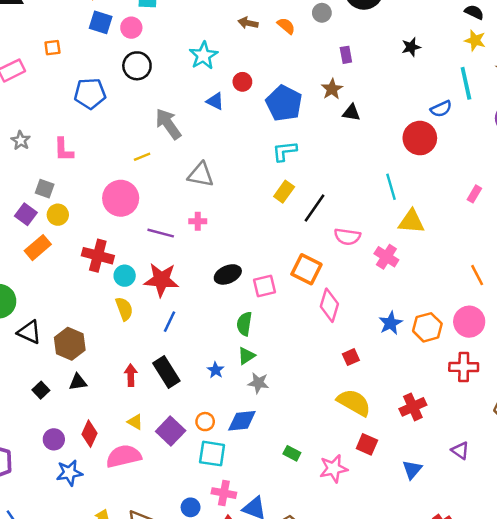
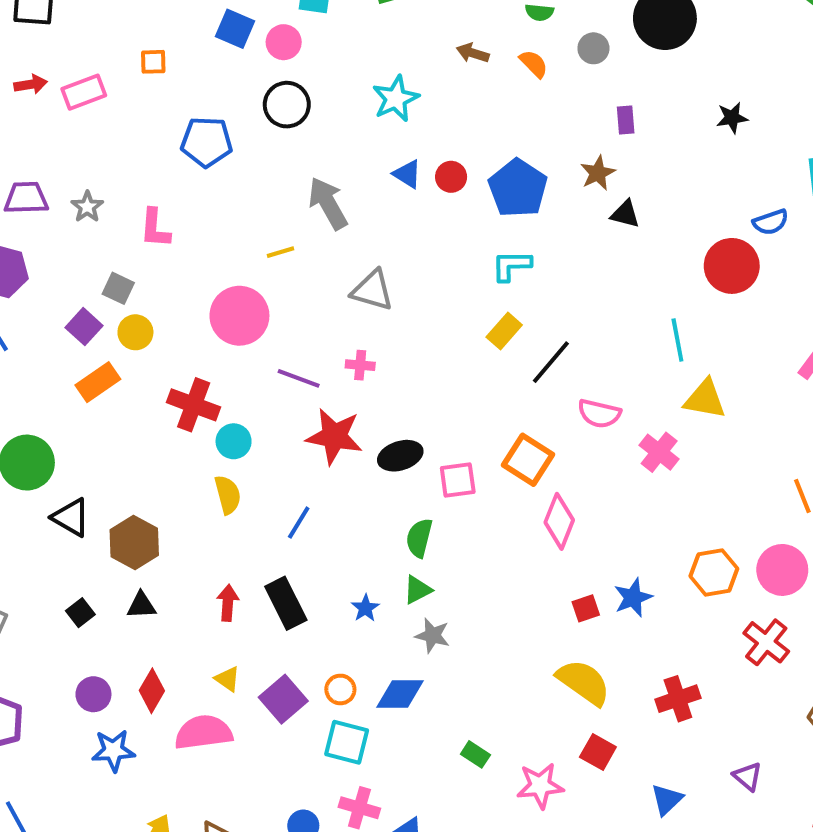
red circle: (242, 82) -> (451, 177), moved
red star: (161, 280) -> (334, 436), moved
blue star: (391, 323) -> (633, 598), moved
red cross: (464, 367) -> (766, 642), turned 32

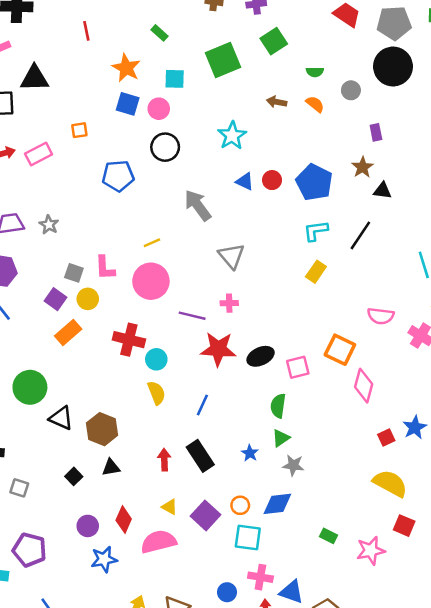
pink L-shape: (155, 228) -> (105, 268), moved
yellow line: (280, 252) -> (152, 243), moved
gray triangle: (372, 290) -> (231, 256), turned 40
black line: (551, 362) -> (360, 235), moved

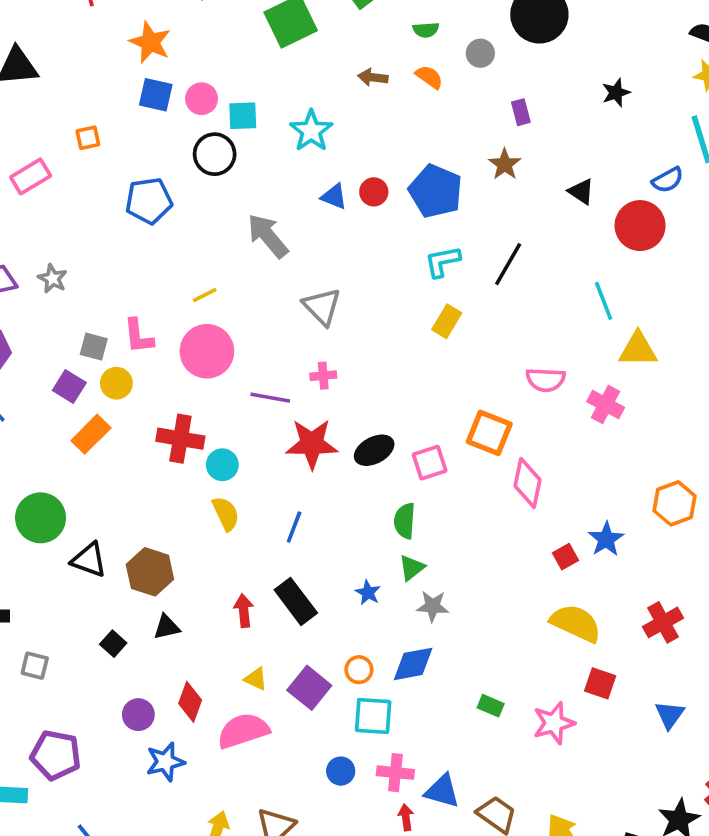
cyan square: (175, 79) -> (243, 116), moved
black triangle: (382, 191) -> (581, 192), moved, turned 30
blue circle: (227, 592) -> (341, 771), moved

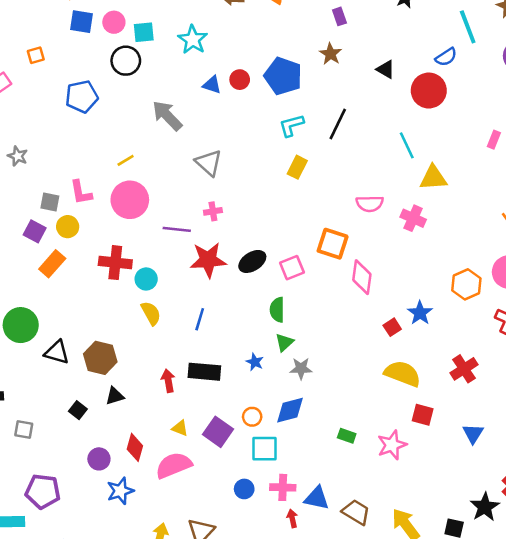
black rectangle: (296, 601) -> (204, 372), turned -44

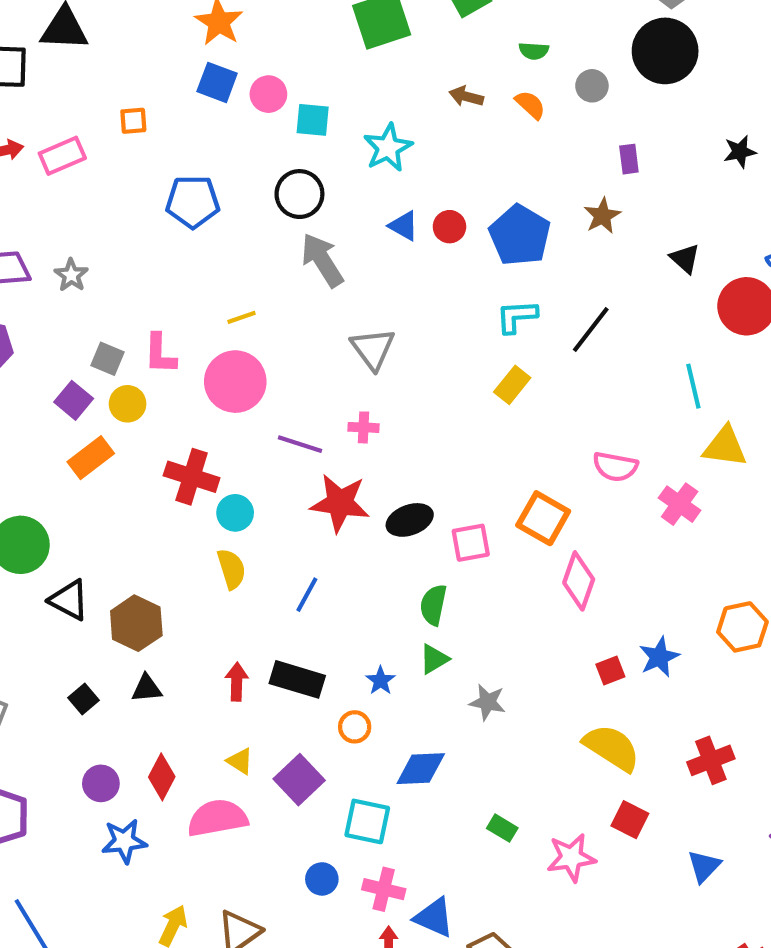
black circle: (126, 61) -> (299, 194), moved
gray star: (301, 368) -> (488, 702), moved
orange circle: (252, 417) -> (355, 727), moved

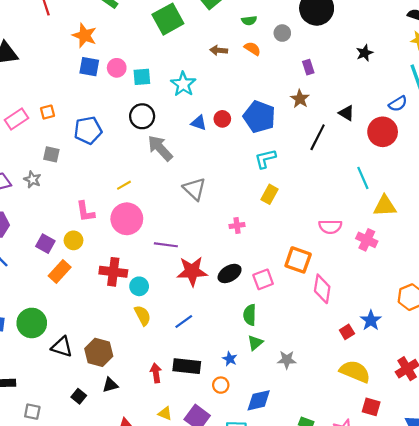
orange square: (133, 121) -> (47, 112), moved
black line: (591, 330) -> (318, 137), moved
gray square: (108, 359) -> (51, 154), moved
pink cross: (364, 427) -> (237, 226), moved
blue line: (307, 595) -> (184, 322), turned 36

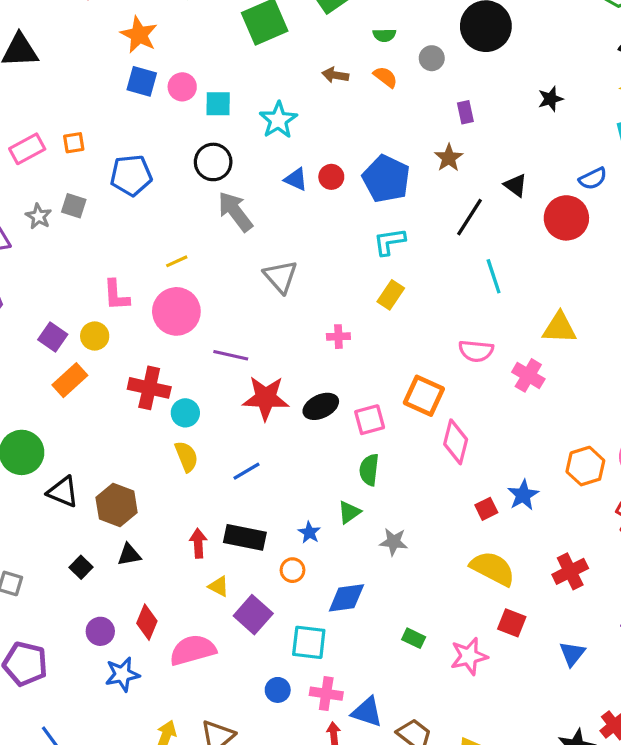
cyan line: (363, 178) -> (494, 276), moved
gray star: (32, 180) -> (38, 216), moved
green semicircle: (250, 315) -> (369, 470), moved
yellow triangle: (165, 414) -> (219, 586), moved

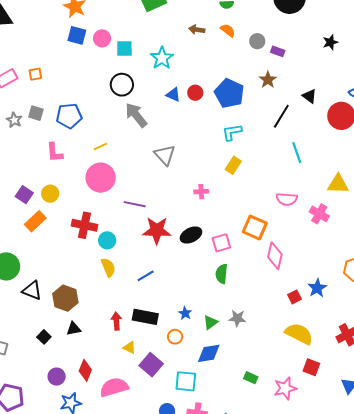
gray circle: (432, 58) -> (257, 41), moved
purple rectangle: (465, 112) -> (278, 51), turned -56
blue pentagon: (131, 175) -> (69, 116), moved
pink L-shape: (116, 295) -> (55, 152), moved
green triangle: (349, 512) -> (210, 322), moved

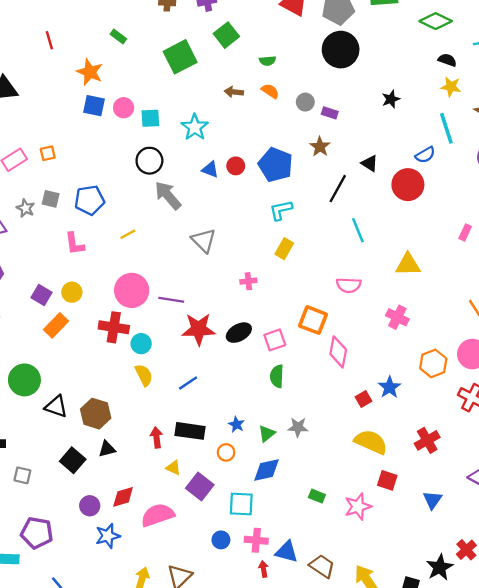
pink circle: (101, 178) -> (132, 290), moved
pink cross: (319, 214) -> (397, 317), moved
black square: (44, 337) -> (73, 460), size x1.5
red diamond: (85, 370) -> (123, 497), turned 55

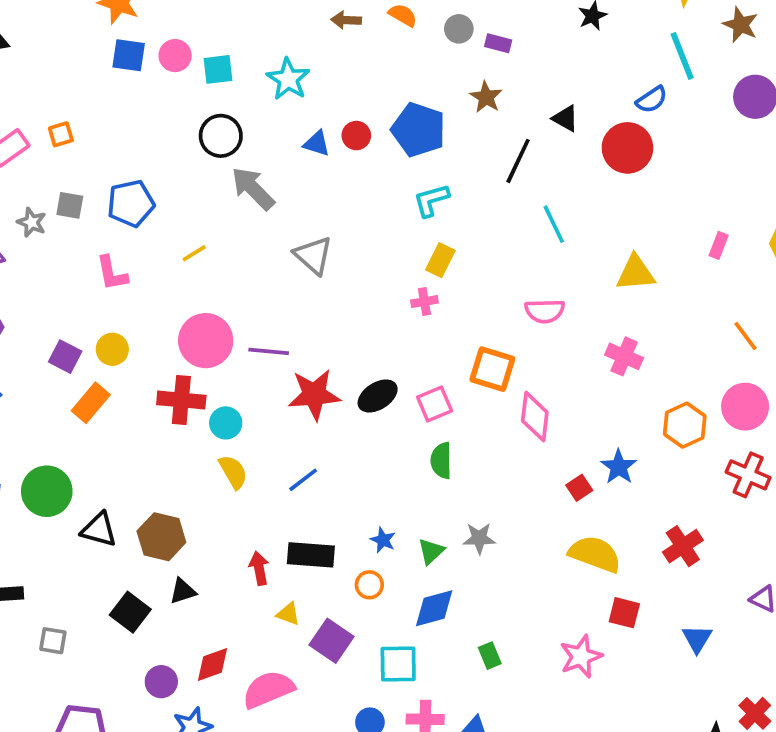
pink rectangle: (465, 232) -> (719, 245), moved
pink cross: (248, 281) -> (424, 302), moved
green rectangle: (317, 496) -> (490, 656), moved, turned 49

